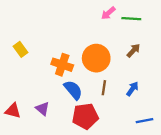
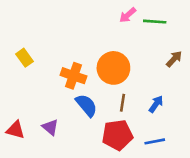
brown arrow: (133, 50) -> (174, 59), moved
red pentagon: (85, 116) -> (117, 135), moved
blue line: (144, 121) -> (155, 141), moved

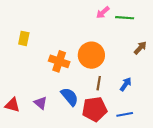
yellow rectangle: (24, 58) -> (24, 38), moved, turned 48
blue semicircle: (86, 105) -> (70, 97), moved

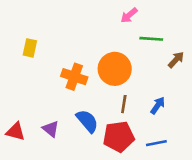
green line: (125, 18) -> (151, 39), moved

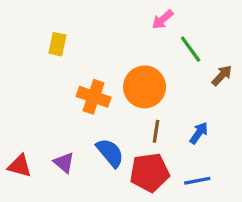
green line: (151, 39) -> (191, 49), turned 50
yellow rectangle: (30, 48) -> (57, 44), moved

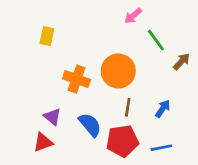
purple triangle: (64, 163) -> (52, 117), moved
red triangle: (20, 166) -> (43, 142), moved, turned -35

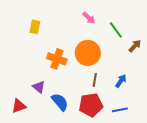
pink arrow: (133, 16) -> (89, 18), moved, turned -96
blue semicircle: (90, 125) -> (60, 102), moved
red triangle: (43, 142) -> (19, 106), moved

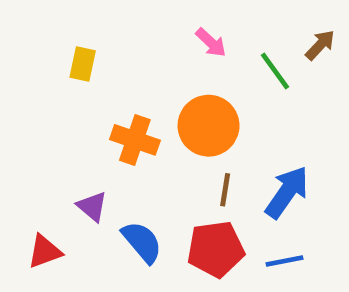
brown arrow: (135, 46) -> (320, 45), moved
blue arrow: (121, 81) -> (287, 192), size x1.6

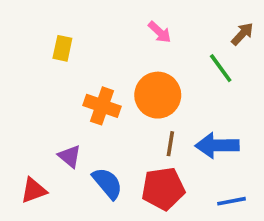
green line: (275, 71) -> (221, 68), moved
blue arrow: (287, 192) -> (217, 145), turned -126
blue line: (284, 261) -> (232, 201), moved

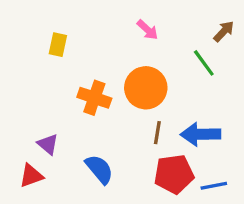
purple triangle: (70, 156) -> (48, 144), moved
red pentagon: (163, 189) -> (174, 174), moved

